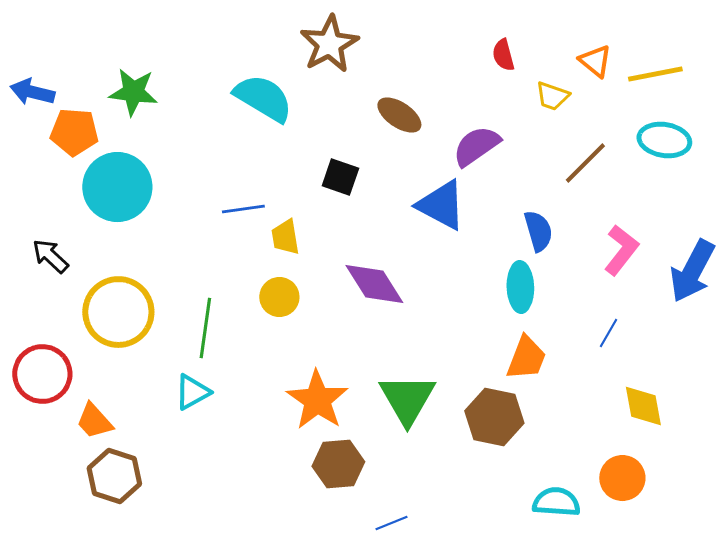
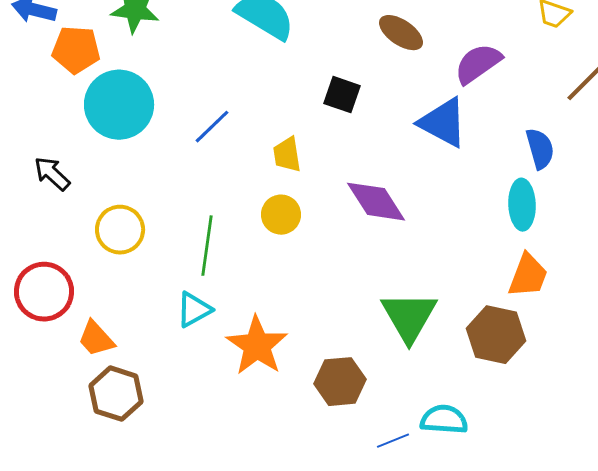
blue line: (243, 209) -> (212, 127), moved, turned -36
yellow circle: (118, 312) -> (120, 230), size x0.7
orange star: (317, 400) -> (257, 346), moved
cyan semicircle: (556, 502) -> (444, 420), moved

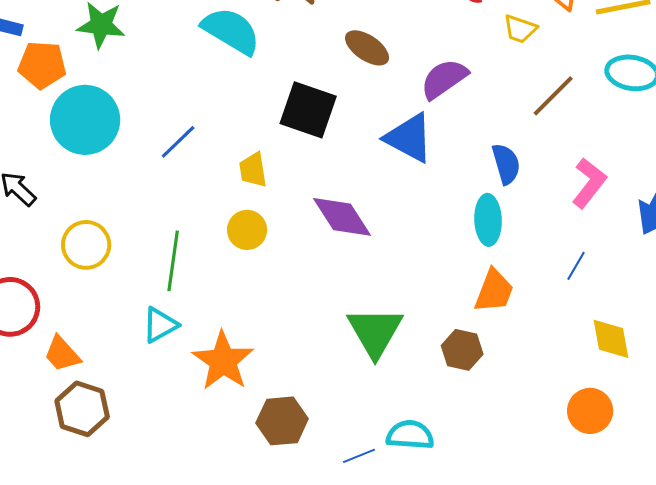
black square: (342, 95) -> (308, 110), size x1.5
brown hexagon: (496, 335) -> (462, 350), size x0.7
brown hexagon: (340, 382) -> (282, 421), moved

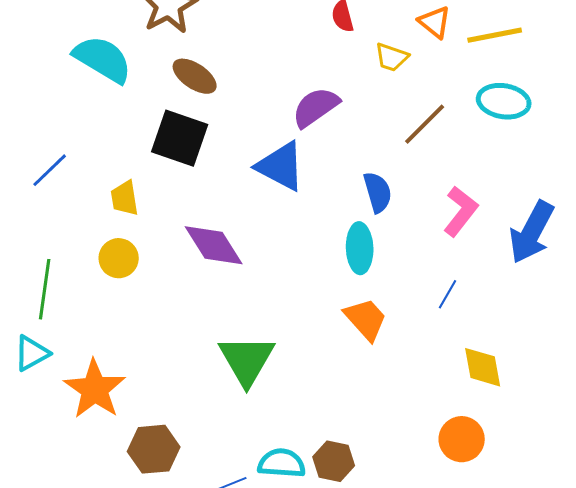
brown ellipse: (367, 48) -> (195, 76), moved
orange trapezoid: (494, 291) -> (366, 319), turned -63
brown hexagon: (462, 350) -> (334, 461), moved

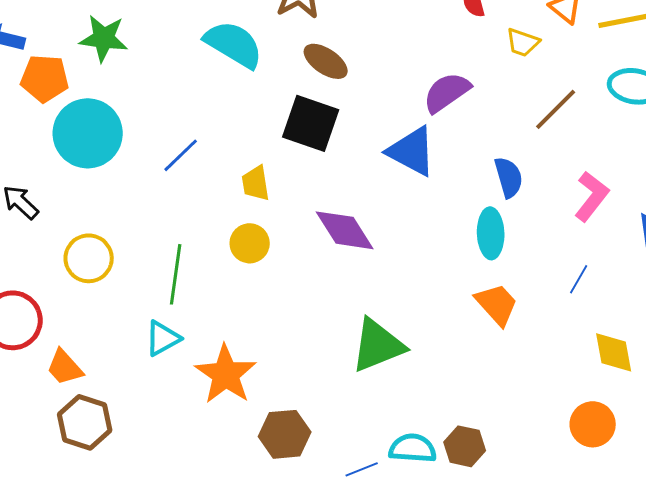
green triangle: (247, 360) -> (378, 345), turned 38

